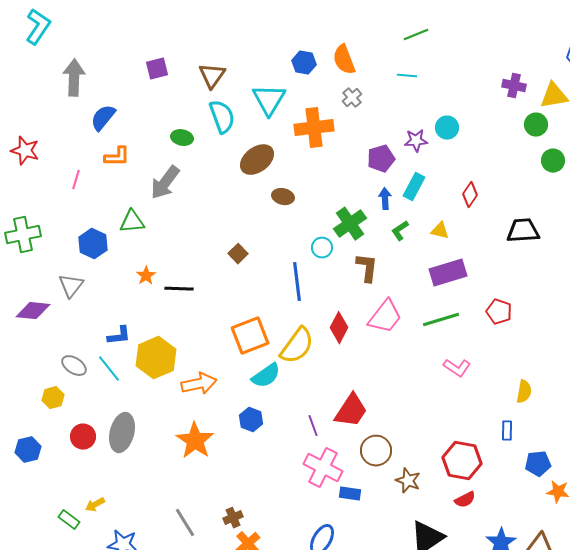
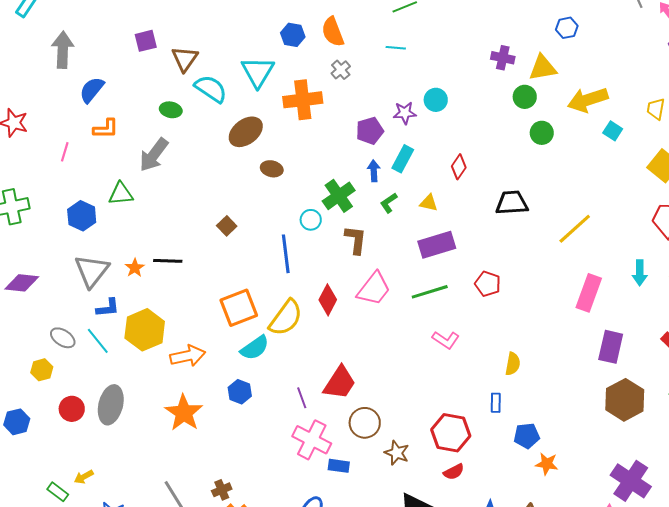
brown triangle: (212, 76) -> (185, 59), moved
cyan semicircle: (222, 117) -> (211, 89), turned -36
orange star: (146, 276) -> (135, 268), moved
gray triangle: (71, 286) -> (92, 271), moved, size x1.4

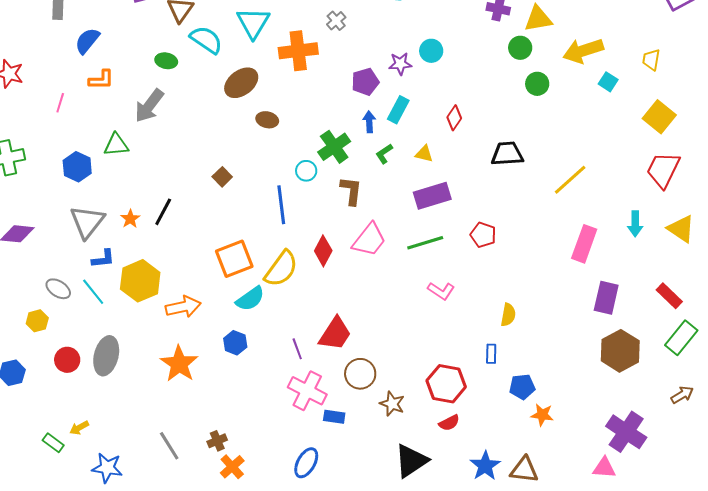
black line: (168, 261) -> (163, 212), turned -64

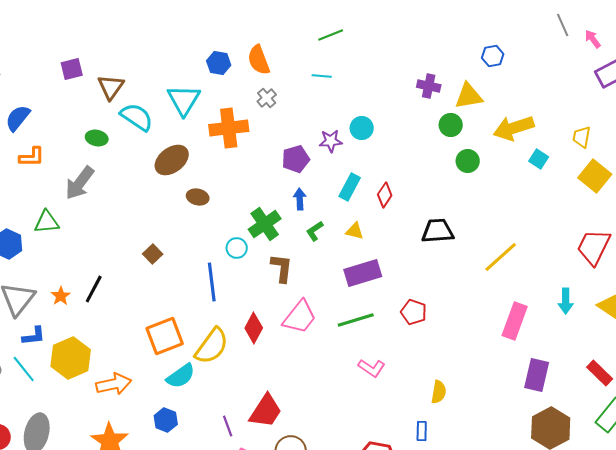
cyan rectangle: (398, 110) -> (350, 187), moved
yellow square: (659, 117) -> (595, 176), moved

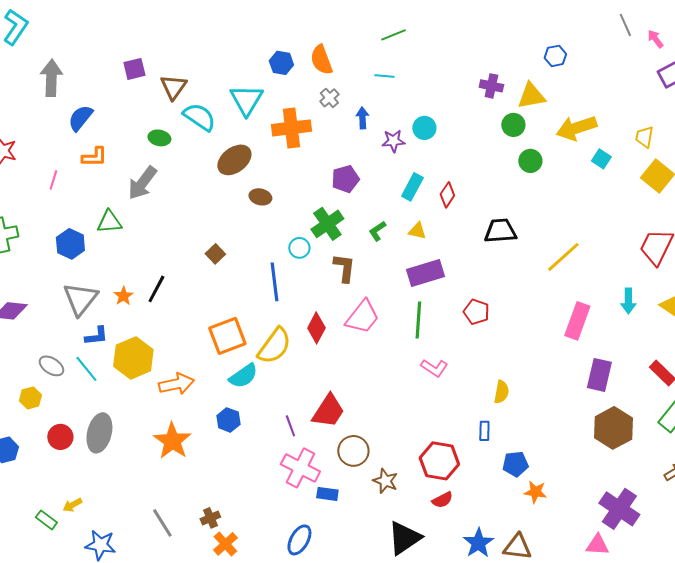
purple pentagon: (296, 159) -> (345, 179), moved
blue arrow: (300, 199) -> (362, 118), moved
green line: (356, 320) -> (418, 320), turned -69

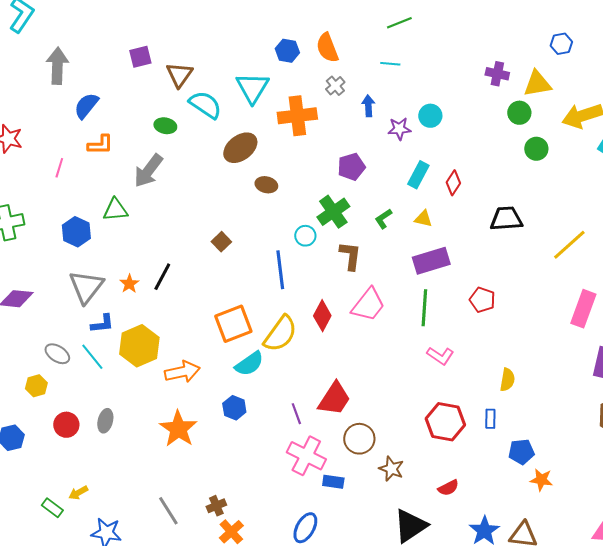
gray ellipse: (99, 433) -> (105, 421), size x0.6
red hexagon: (439, 461) -> (445, 422), moved

